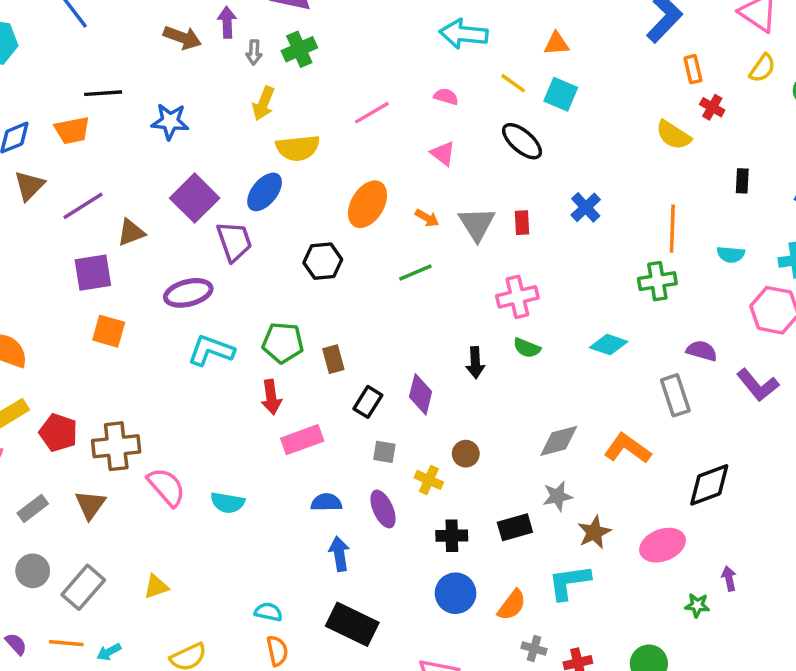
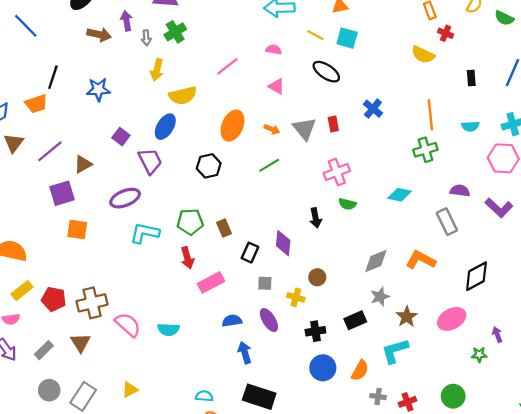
black line: (103, 93) -> (53, 77), turned -60
purple square: (195, 198) -> (121, 137), size x0.6

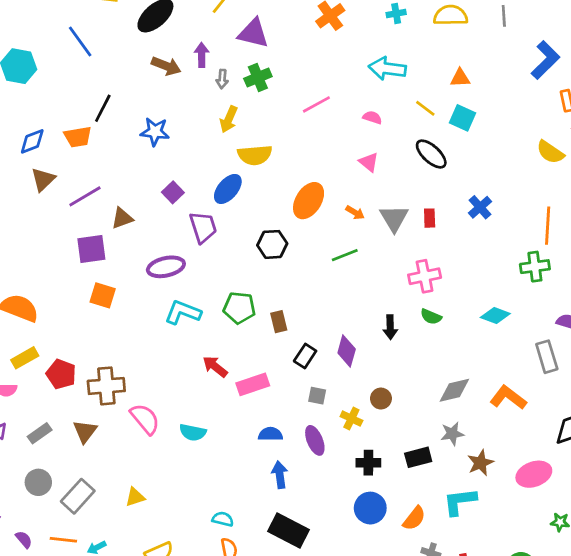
pink line: (227, 66) -> (316, 104), moved
red arrow: (187, 258) -> (215, 367), moved, turned 135

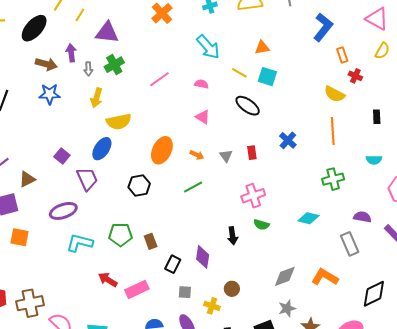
cyan arrow: (387, 69) -> (208, 47), turned -132
blue star: (155, 132) -> (50, 94), moved
gray triangle: (394, 218) -> (226, 156), size x0.6
orange line: (548, 226) -> (333, 131), moved

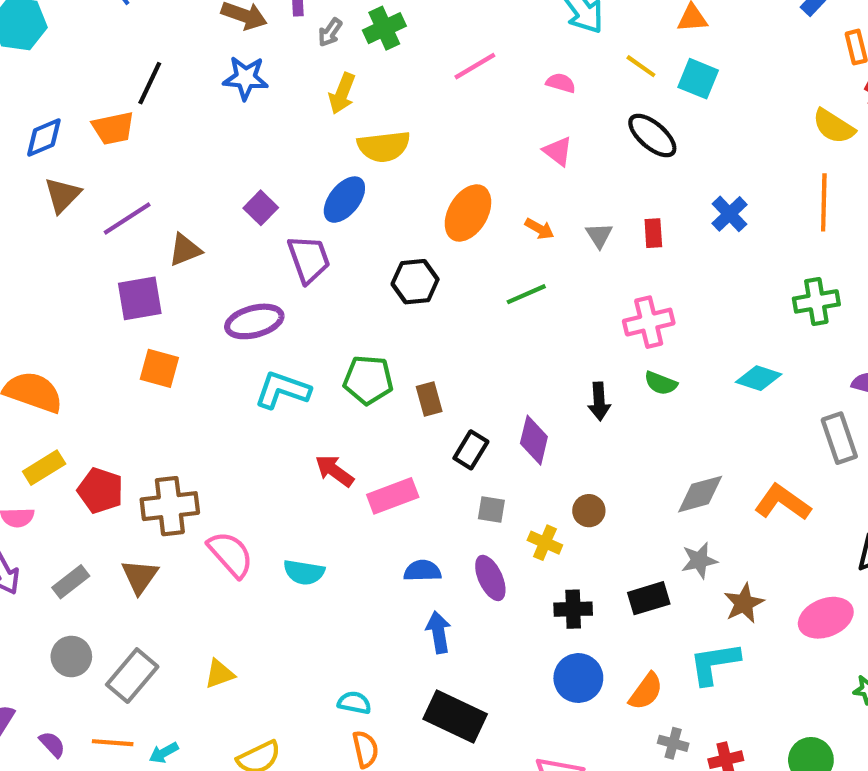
gray arrow: (88, 69) -> (330, 32), turned 32

